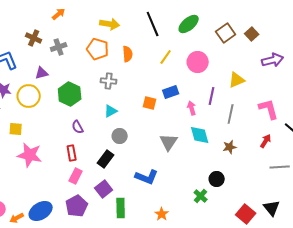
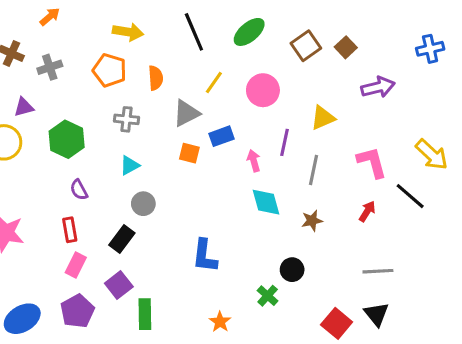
gray triangle: (169, 142) -> (186, 113), moved, turned 30
gray line: (280, 167) -> (378, 271), moved
blue L-shape: (147, 177) -> (205, 256), moved, turned 75
orange star: (162, 214) -> (220, 322), moved

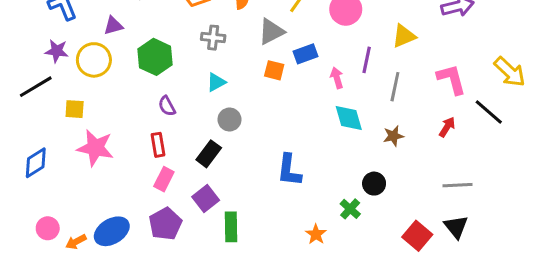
orange star: (220, 322) -> (316, 234), moved

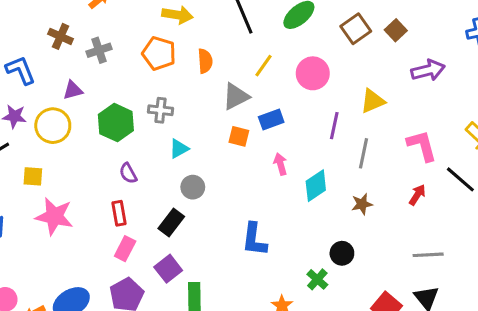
gray cross: (213, 38) -> (160, 110), moved
pink arrow: (337, 78) -> (280, 164), moved
cyan diamond: (349, 118) -> (316, 186), turned 72

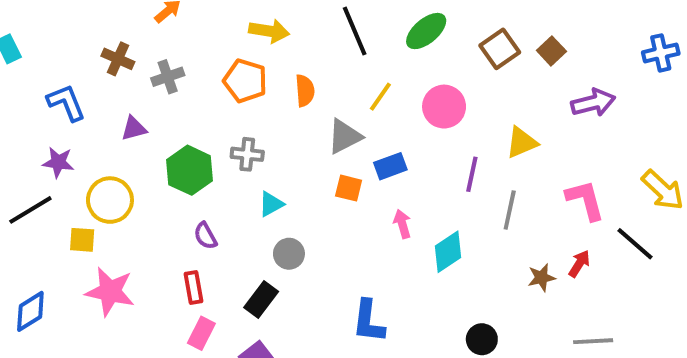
yellow circle: (53, 126) -> (110, 200), moved
brown star: (362, 204) -> (541, 278), moved

